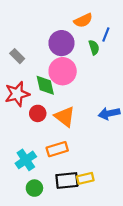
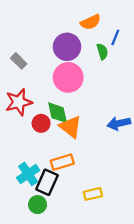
green diamond: (45, 85) -> (58, 113), moved
black rectangle: (67, 180) -> (47, 182), moved, turned -60

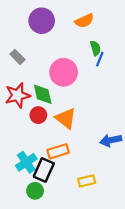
blue line: (115, 37) -> (100, 59), moved
purple circle: (67, 47) -> (42, 21), moved
green diamond: (58, 113) -> (43, 94), moved
blue arrow: (119, 123) -> (111, 140), moved

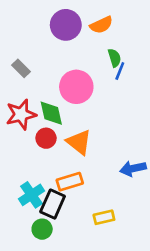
purple circle: (42, 21) -> (66, 25), moved

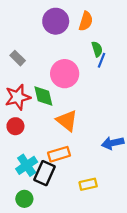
orange semicircle: (101, 25) -> (86, 21), turned -48
red circle: (46, 138) -> (15, 126), moved
green circle: (42, 229) -> (24, 199), moved

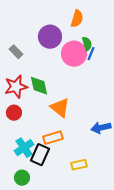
purple circle: (56, 21) -> (50, 37), moved
pink circle: (65, 74) -> (74, 54), moved

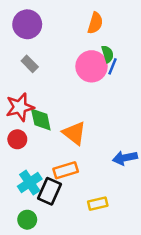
purple circle: (50, 37) -> (27, 24), moved
gray rectangle: (16, 52) -> (30, 64), moved
green diamond: (39, 86) -> (41, 120), moved

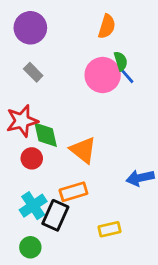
blue line: (113, 66) -> (126, 75), turned -63
red circle: (17, 139) -> (32, 158), moved

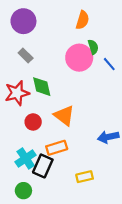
blue line: (126, 75) -> (109, 64), moved
green diamond: (46, 135) -> (42, 87), moved
red circle: (32, 158) -> (33, 122), moved

